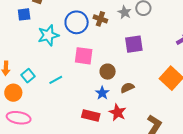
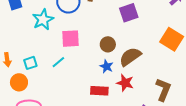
pink square: (84, 56) -> (71, 39), moved
cyan square: (28, 76) -> (30, 63), turned 32
brown semicircle: (127, 88) -> (130, 57), size x1.6

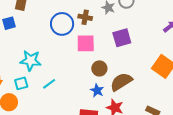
cyan star: (43, 20) -> (31, 61), moved, turned 30
pink square: (71, 39) -> (86, 43), moved

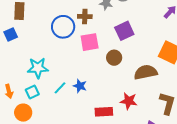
brown circle: (99, 68) -> (114, 58), moved
brown semicircle: (121, 82) -> (146, 72), moved, turned 30
blue star: (97, 90) -> (80, 86), moved

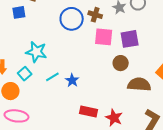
pink square: (90, 42) -> (104, 37), moved
brown circle: (114, 58) -> (121, 63), moved
cyan square: (32, 92) -> (25, 74), turned -32
red star: (129, 101) -> (114, 118), moved

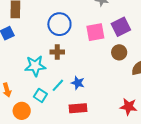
brown cross: (95, 15) -> (57, 52), moved
cyan square: (25, 74) -> (40, 95), moved
red rectangle: (89, 112) -> (78, 108), moved

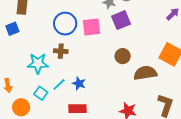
purple square: (121, 27) -> (121, 20), moved
pink square: (95, 32) -> (92, 27), moved

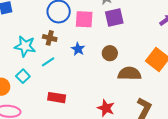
blue star: (79, 83) -> (78, 49), moved
cyan line: (59, 84) -> (48, 62), moved

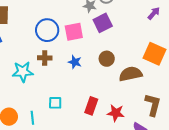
cyan line: (48, 62) -> (32, 118), moved, turned -48
cyan square: (23, 76) -> (55, 103), moved, turned -32
red rectangle: (57, 98) -> (91, 106), moved, turned -66

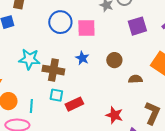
purple square: (103, 23) -> (137, 26), moved
brown cross: (45, 58) -> (53, 70), moved, size x1.5
brown semicircle: (131, 74) -> (135, 79), size x0.6
red rectangle: (91, 106) -> (74, 104), moved, turned 36

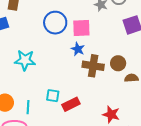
blue star: (82, 58) -> (78, 49), moved
brown circle: (114, 60) -> (118, 63), moved
brown cross: (53, 70) -> (93, 66), moved

